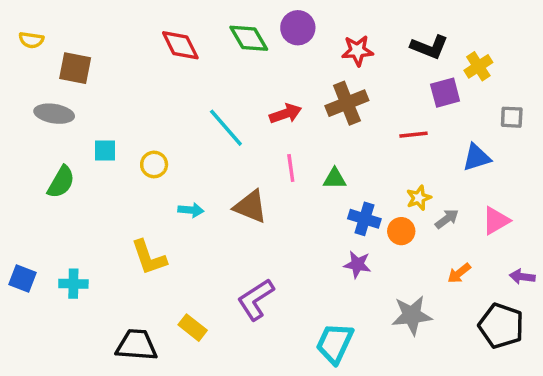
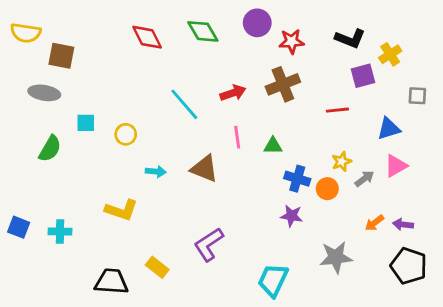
purple circle: (298, 28) -> (257, 23), moved
yellow semicircle: (31, 40) -> (26, 33), size x1.5
pink triangle: (496, 221) -> (396, 166), moved
yellow L-shape: (149, 257) -> (121, 210), turned -52
purple arrow: (522, 277) -> (403, 224), moved

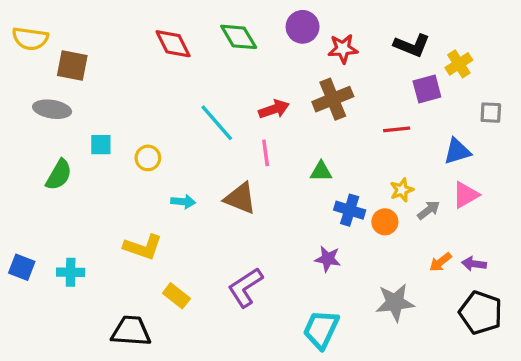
pink line: (237, 137) -> (266, 153), moved
purple star: (292, 216) -> (328, 259), moved
yellow rectangle: (157, 267) -> (176, 296), moved

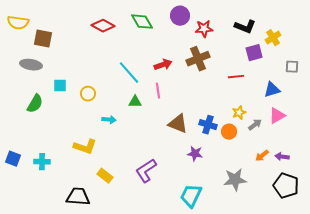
red diamond: (173, 44) -> (103, 26), turned -35
green triangle: (321, 171) -> (135, 102), moved
brown triangle: (240, 198) -> (178, 124), moved

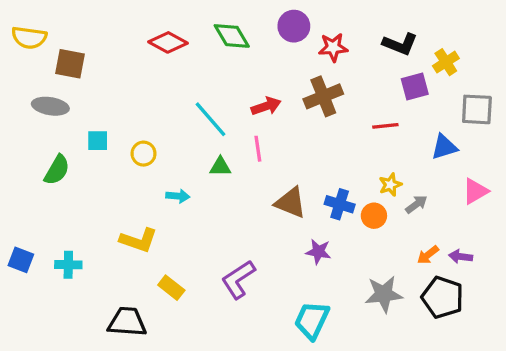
gray square: (292, 67) -> (477, 109), size x1.5
pink triangle: (277, 116) -> (475, 191), moved
black pentagon: (286, 186) -> (443, 297), moved

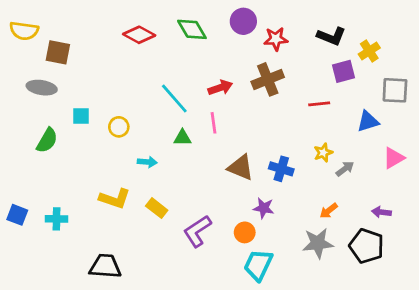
orange circle: (374, 216) -> (245, 232), moved
orange arrow: (428, 255) -> (329, 211), moved
yellow rectangle: (171, 288) -> (157, 208), moved

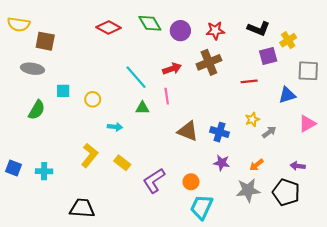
purple circle: (243, 21) -> (180, 31), moved
yellow L-shape: (115, 199) -> (90, 155), turned -70
purple star: (264, 208) -> (222, 163), moved

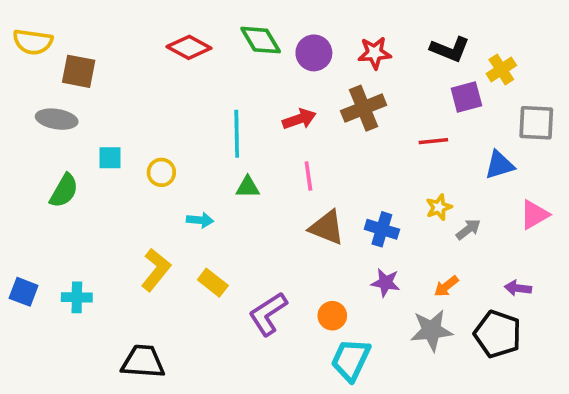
cyan line: (136, 77) -> (237, 134), turned 40
pink line: (167, 96) -> (308, 176), moved

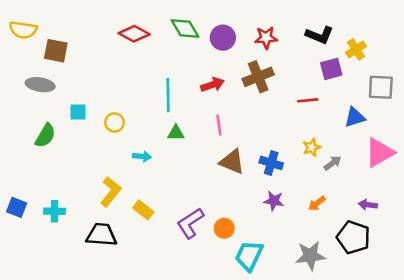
pink triangle: (534, 215) -> (380, 153), size x1.4
yellow rectangle: (213, 283) -> (143, 210), moved
orange circle: (332, 316) -> (224, 228), moved
gray star: (432, 330) -> (310, 256), moved
black trapezoid: (143, 362) -> (101, 235), moved

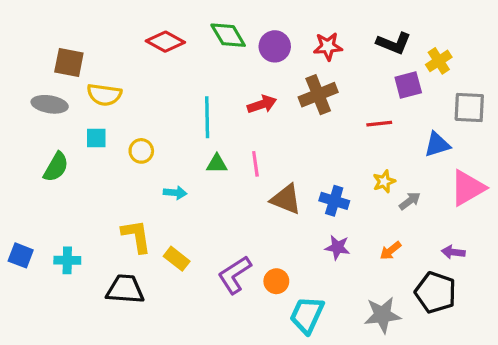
yellow semicircle: (23, 30) -> (104, 95), moved
pink line: (219, 125) -> (255, 164), moved
yellow L-shape: (111, 192) -> (136, 236), turned -48

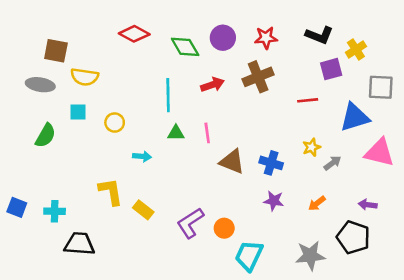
green diamond: (228, 35) -> (185, 47), moved
blue triangle: (437, 145) -> (355, 117), size x1.4
pink triangle: (468, 188) -> (379, 153), turned 44
black trapezoid: (125, 289) -> (79, 244), moved

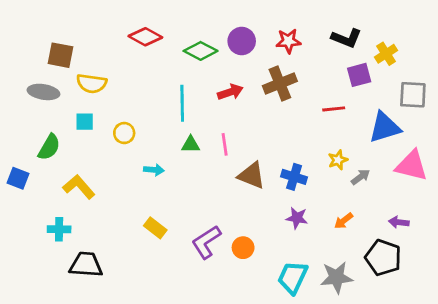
green diamond: (185, 47) -> (201, 51), turned -32
yellow L-shape: (111, 192) -> (79, 187), moved, turned -32
blue square: (17, 207) -> (18, 178), moved
cyan trapezoid: (249, 256) -> (293, 277), moved

